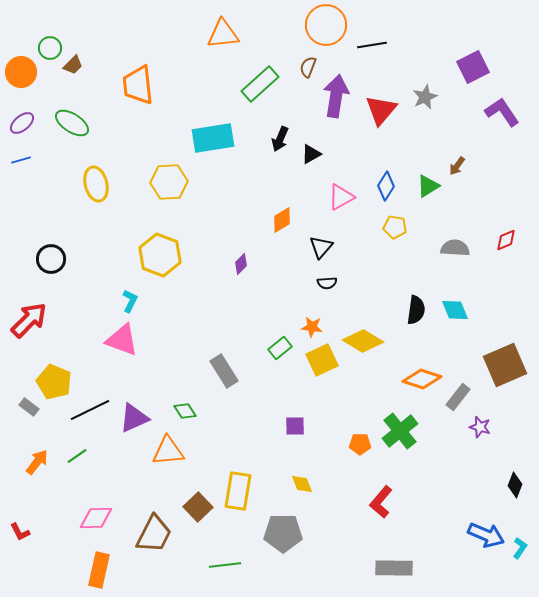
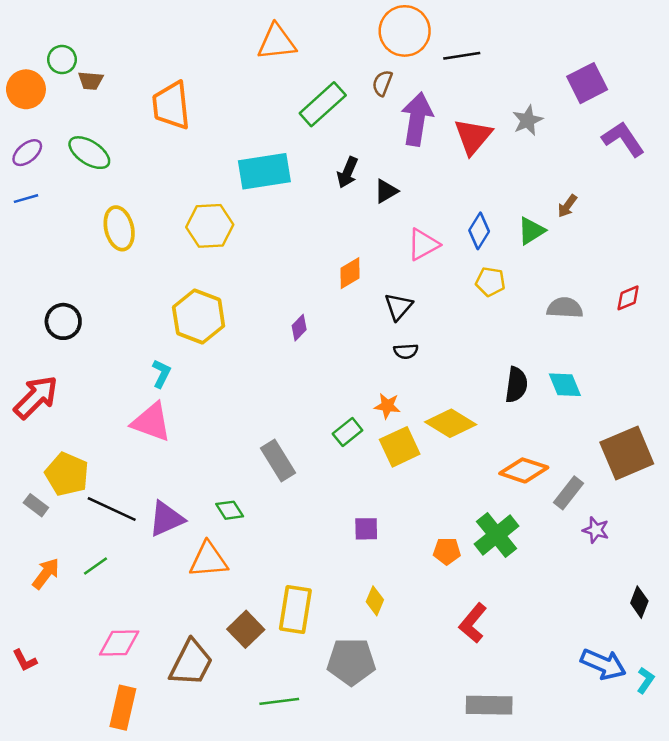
brown trapezoid: (73, 65) -> (91, 81), turned 50
black line: (90, 410) -> (112, 509), turned 51
yellow diamond: (302, 484) -> (375, 601), turned 45

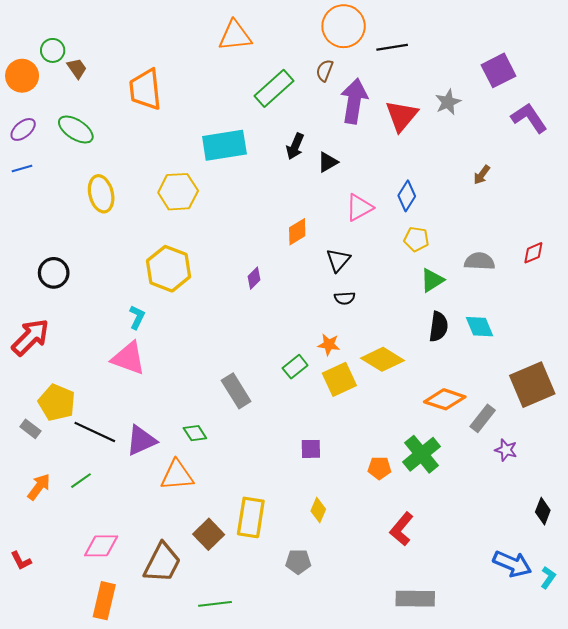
brown trapezoid: (91, 81) -> (77, 68), turned -130
green triangle: (531, 231) -> (432, 280), moved
gray pentagon: (351, 662) -> (298, 562), size x0.6
green line: (279, 701) -> (215, 604), moved

